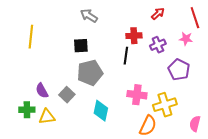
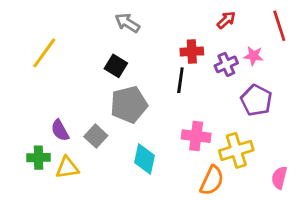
yellow line: (31, 37) -> (44, 53), turned 30
pink star: (186, 39) -> (253, 56), moved
black square: (81, 46) -> (116, 66), turned 35

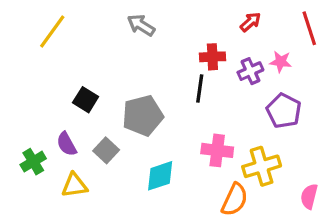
yellow line: (44, 53) -> (52, 31), moved
black square: (116, 66) -> (86, 100), moved
green cross: (39, 158) -> (33, 162), moved, turned -30
cyan diamond: (145, 159) -> (160, 176), turned 60

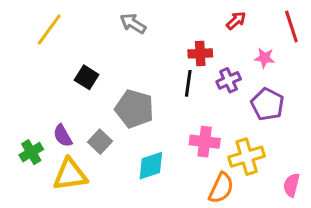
purple cross: (250, 71) -> (229, 80), moved
black square: (86, 100) -> (87, 77), moved
gray pentagon: (143, 116) -> (134, 109), turned 30
yellow triangle: (74, 185) -> (70, 175), size x1.4

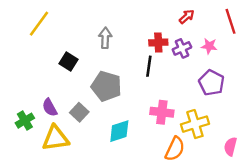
gray arrow: (133, 24) -> (105, 38), moved, turned 60
purple cross: (229, 80) -> (182, 48), moved

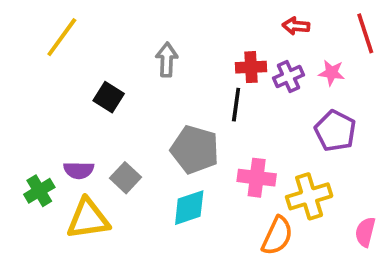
red arrow: (187, 17) -> (296, 26), turned -133
gray pentagon: (106, 86) -> (195, 150), moved
purple semicircle: (50, 108) -> (79, 170), turned -60

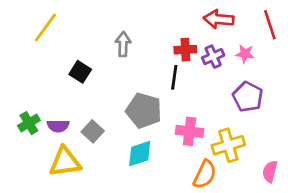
red arrow: (296, 26) -> (219, 19), size x1.5
green cross: (39, 191) -> (29, 123), moved

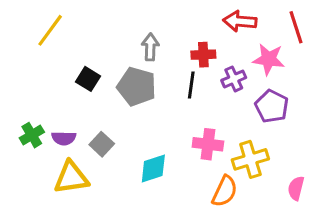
gray arrow: (123, 44) -> (150, 47), moved
pink star: (245, 54) -> (269, 59), size x1.5
purple cross: (213, 57) -> (234, 79), moved
gray pentagon: (144, 111) -> (137, 87), moved

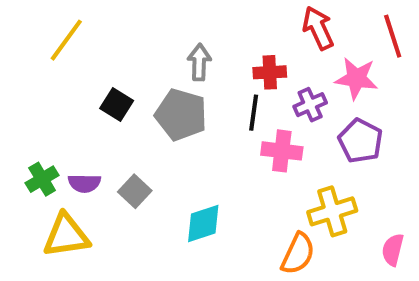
red arrow: (240, 21) -> (318, 28), turned 60
pink cross: (208, 144) -> (282, 151), moved
yellow triangle: (71, 178) -> (66, 236), moved

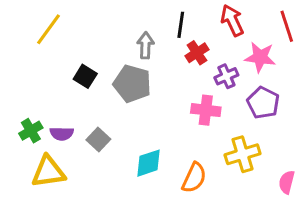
red cross: (270, 72) -> (197, 53), turned -30
black line: (254, 113) -> (181, 25), moved
orange semicircle: (298, 254) -> (194, 178), moved

